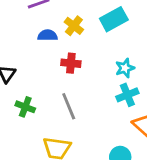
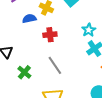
green cross: (25, 107) -> (24, 72), turned 32

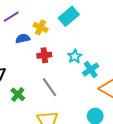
cyan star: (89, 30) -> (75, 56), moved

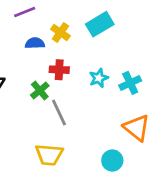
cyan cross: (91, 70) -> (130, 83), moved
green cross: (18, 94) -> (40, 90), moved

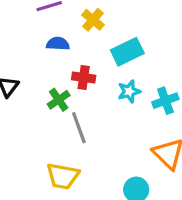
cyan rectangle: (100, 24) -> (127, 52), moved
yellow cross: (60, 33) -> (93, 20), moved

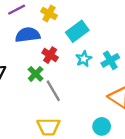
blue semicircle: (58, 44) -> (28, 35), size x1.5
red cross: (84, 77) -> (50, 55), turned 35

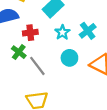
red cross: (50, 55) -> (30, 33), turned -32
cyan circle: (102, 126) -> (69, 58), moved

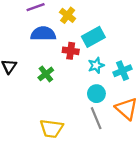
red cross: (30, 33) -> (71, 51), moved
gray line: (37, 66) -> (96, 118), moved

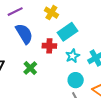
yellow cross: (68, 15) -> (51, 13), moved
blue semicircle: (43, 34) -> (24, 34), turned 65

